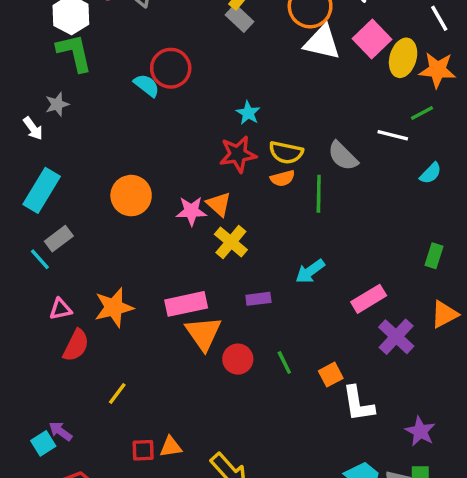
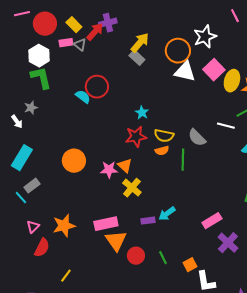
cyan arrow: (310, 271) -> (167, 214), moved
pink triangle: (61, 309) -> (33, 227), turned -32

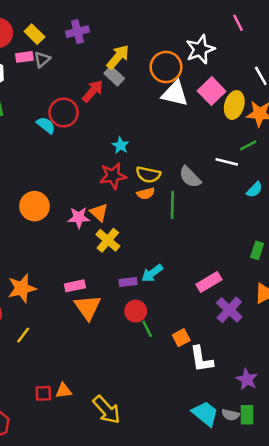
red arrow: (95, 32) -> (93, 91), moved
gray triangle: (80, 45) -> (42, 59), turned 40
pink rectangle: (106, 224) -> (75, 286), size x0.7
red circle: (136, 256) -> (136, 311), moved
yellow line: (66, 276) -> (23, 335), moved

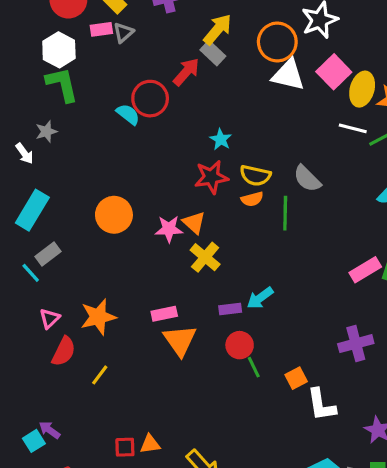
white line: (227, 162) -> (353, 128), moved
pink rectangle: (209, 282) -> (365, 270), moved
purple cross: (229, 310) -> (356, 344), turned 32

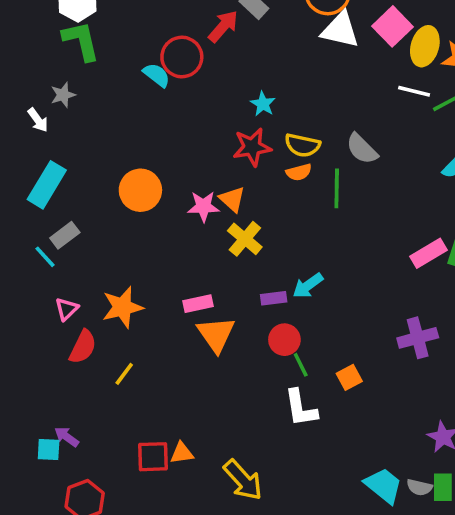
white L-shape: (321, 405) -> (301, 408), moved
cyan square: (34, 441) -> (49, 449), turned 35
red square: (125, 447) -> (153, 457), size x1.4

